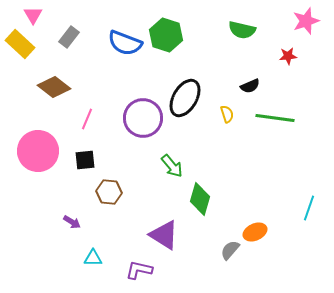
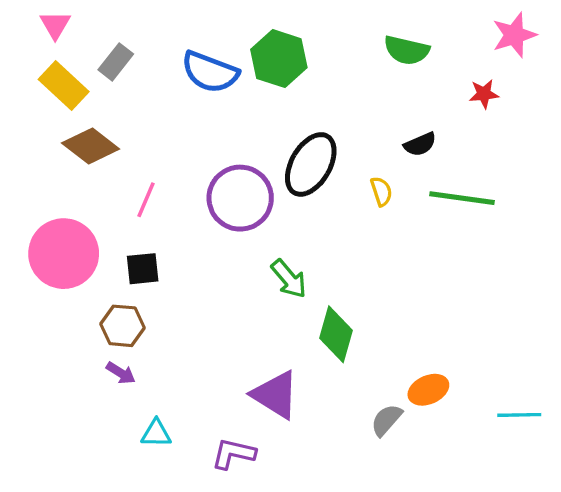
yellow rectangle: (20, 44) -> (64, 85), moved
brown hexagon: (109, 192) -> (122, 326), moved
cyan line: (309, 208) -> (519, 415), moved, turned 70

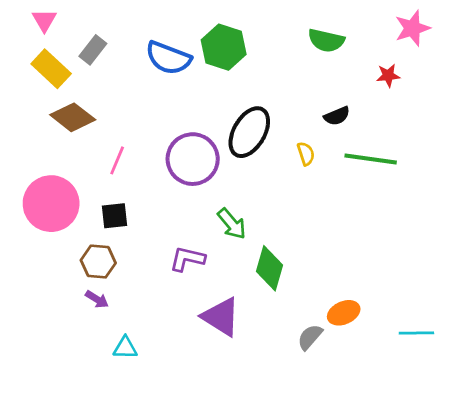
purple L-shape: (233, 454) -> (187, 259), moved

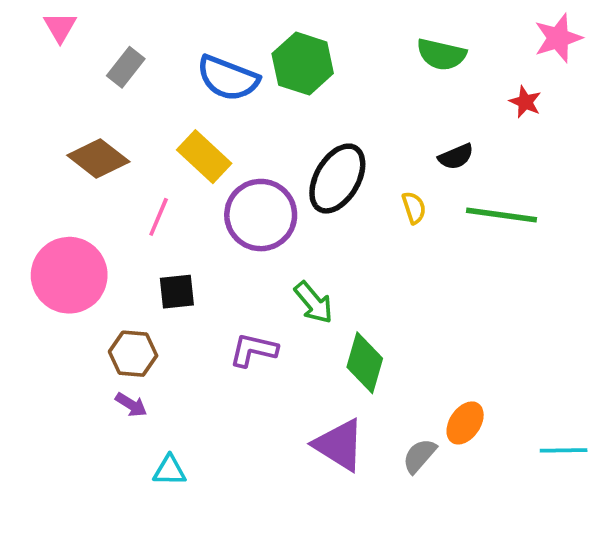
yellow rectangle: (51, 69) -> (204, 157), moved
red star: (388, 75) -> (525, 102), turned 30
black square: (114, 216) -> (177, 292), moved
orange ellipse: (344, 313) -> (465, 423), turned -32
purple triangle: (221, 317) -> (339, 445), moved

